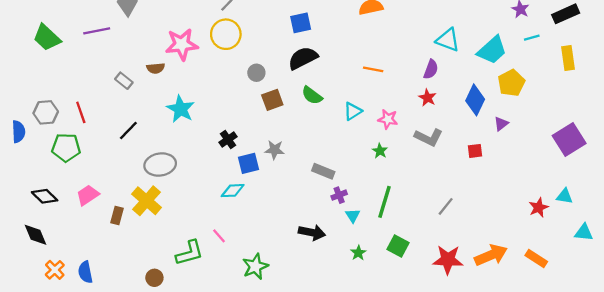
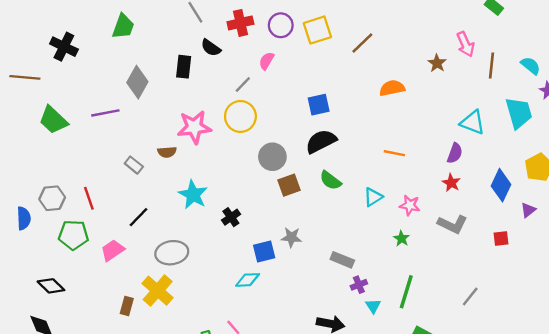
cyan trapezoid: (492, 50) -> (519, 113), moved, turned -64
gray circle: (256, 73) -> (272, 157), size x1.5
black cross: (228, 140) -> (231, 217), moved
pink trapezoid: (88, 195) -> (113, 250), moved

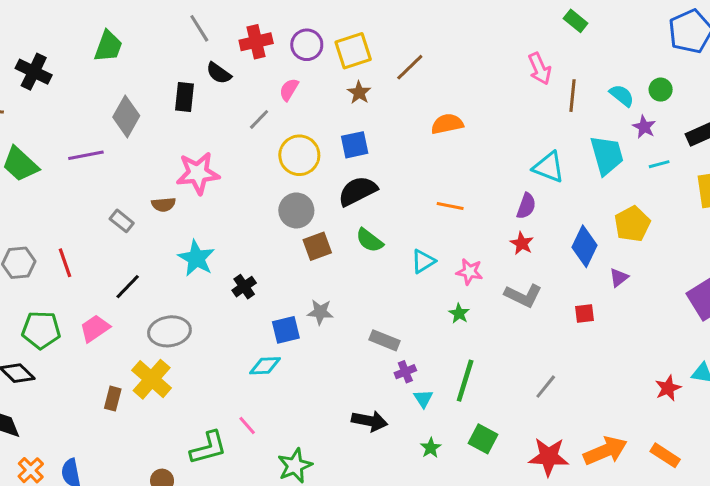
brown star: (437, 63) -> (359, 93), moved
yellow circle: (240, 116) -> (299, 155), moved
green pentagon: (73, 235) -> (41, 330), moved

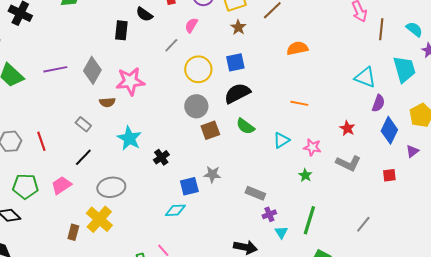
gray diamond: (126, 116) -> (92, 70), moved
purple semicircle: (526, 206) -> (378, 103), moved
gray rectangle: (122, 221) -> (83, 124), moved

